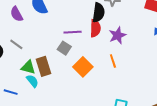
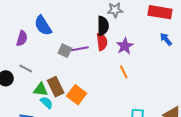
purple semicircle: (17, 14) -> (22, 38), turned -126
gray square: (64, 48) -> (65, 51), moved
orange square: (83, 67) -> (77, 95), moved

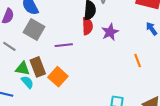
purple line: (80, 49) -> (64, 45), moved
gray square: (65, 51) -> (34, 29), moved, size x1.5
orange line: (124, 72) -> (138, 61), moved

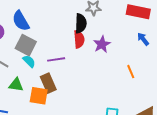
brown rectangle: (38, 67) -> (48, 83), moved
orange square: (58, 77) -> (39, 96), moved, turned -30
cyan semicircle: (27, 82) -> (29, 61), moved

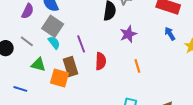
red semicircle: (79, 39) -> (101, 61), moved
purple line: (56, 59) -> (81, 44), turned 72
orange line: (131, 72) -> (137, 66), moved

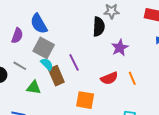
red semicircle: (101, 61) -> (109, 78), moved, turned 72
brown rectangle: (70, 67) -> (56, 76), moved
orange square: (60, 78) -> (85, 100), moved

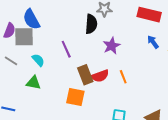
gray square: (44, 48) -> (24, 37), moved, turned -30
purple line: (74, 62) -> (66, 49), moved
brown rectangle: (56, 76) -> (85, 75), moved
green triangle: (34, 88) -> (33, 83), moved

